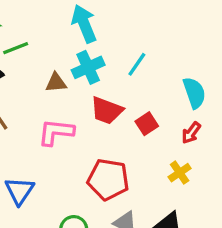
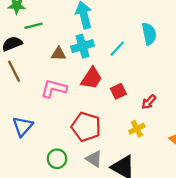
cyan semicircle: (194, 93) -> (149, 34), moved
red trapezoid: (107, 111) -> (92, 78), turned -85

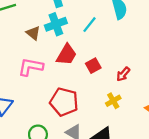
brown triangle: (59, 54) -> (33, 33), turned 40

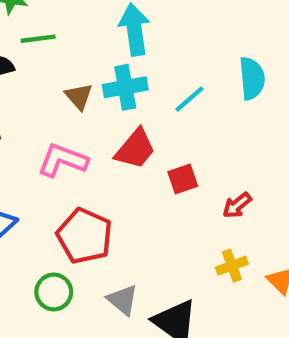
yellow cross: (113, 101) -> (232, 266), moved
red pentagon: (64, 102) -> (85, 236), moved

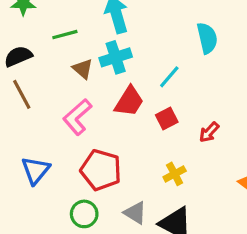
green line: (38, 39) -> (65, 35), moved
cyan line: (189, 99) -> (169, 77), moved
pink L-shape: (63, 160) -> (77, 117), turned -54
yellow cross: (232, 266) -> (175, 174), moved

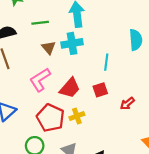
cyan line: (169, 77) -> (106, 62), turned -42
red trapezoid: (129, 101) -> (70, 88), moved
yellow cross: (175, 174) -> (77, 116), moved

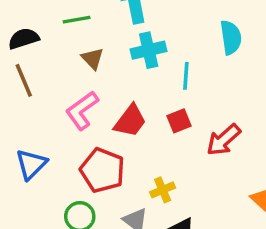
cyan cross: (72, 43) -> (149, 50), moved
red arrow: (127, 103) -> (224, 140), size x1.5
yellow cross: (77, 116) -> (163, 190), moved

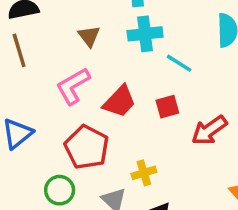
cyan line: (186, 76) -> (179, 63), turned -68

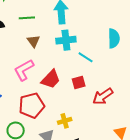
red pentagon: (87, 147) -> (32, 106), turned 30

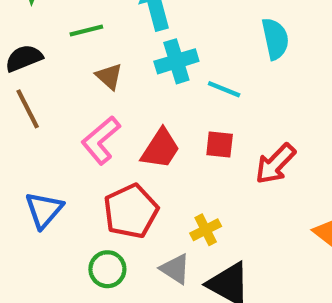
red square: (79, 83) -> (220, 145), turned 32

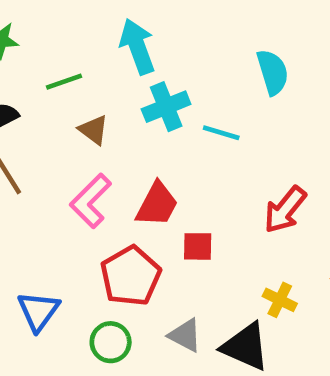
red square: (220, 145) -> (198, 246), moved
blue triangle: (44, 210) -> (38, 311), moved
yellow cross: (206, 230) -> (280, 300), moved, turned -32

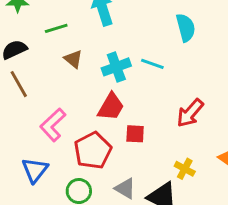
cyan cross: (166, 107) -> (116, 67), moved
pink L-shape: (91, 201) -> (53, 125), moved

